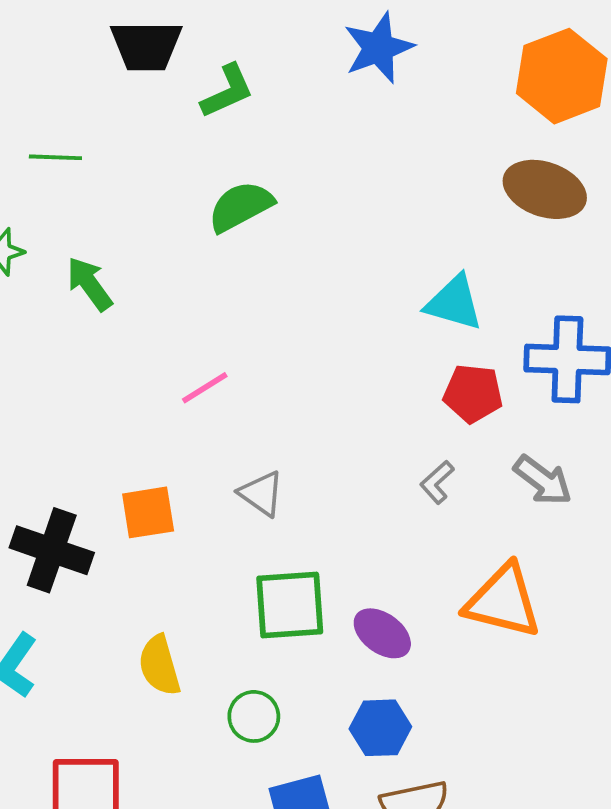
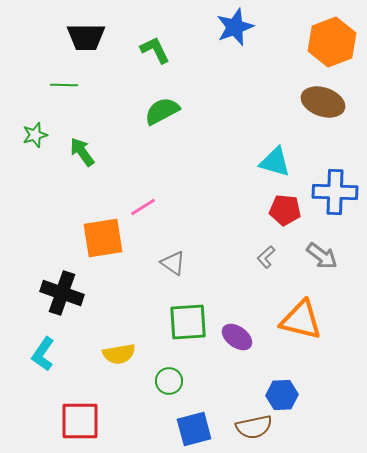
black trapezoid: (146, 46) -> (86, 37), moved
green L-shape: (227, 91) -> (155, 50), turned -92
orange square: (148, 512) -> (103, 238), moved, size x1.4
yellow semicircle: (159, 665) -> (119, 354), turned -84
blue hexagon: (380, 728) -> (282, 395), moved

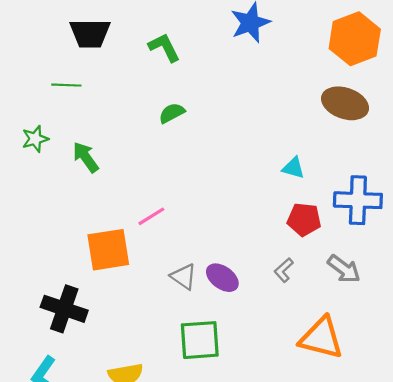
green semicircle: (162, 111) -> (172, 113), size x0.7
cyan triangle: (275, 162) -> (293, 168), size x0.7
purple ellipse: (237, 337) -> (222, 278), moved

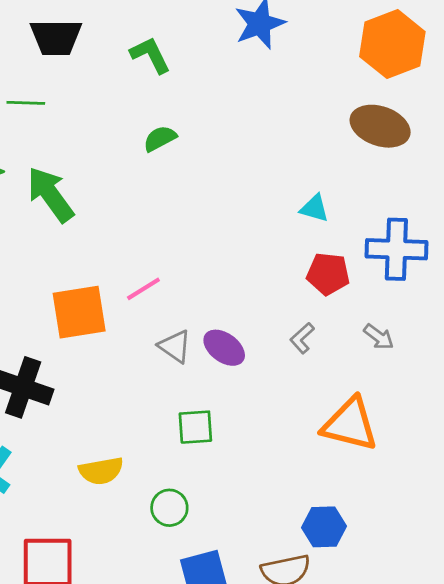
green arrow: (86, 157) -> (50, 195), size x1.4
pink line: (151, 216) -> (143, 289), moved
gray arrow: (344, 269) -> (379, 337), size x0.7
green square: (200, 340) -> (195, 427), size x0.7

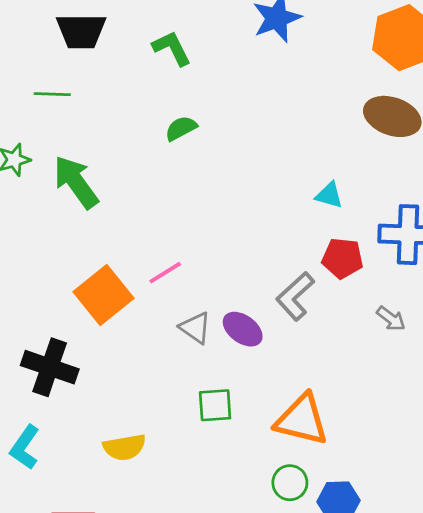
orange square: (79, 312) -> (104, 295), turned -30
gray L-shape: (302, 338) -> (295, 296), moved, size x1.6
orange triangle: (350, 424) -> (302, 420), moved
green circle: (169, 508) -> (290, 483), moved

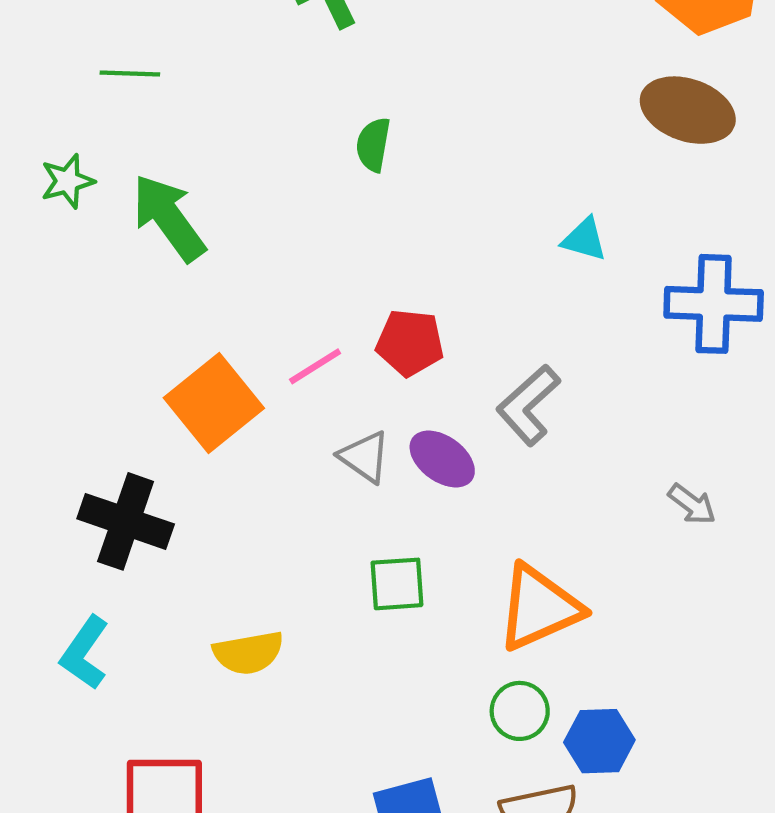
green semicircle: (181, 128) -> (373, 145), moved, turned -52
red pentagon: (342, 258) -> (410, 343), moved
gray arrow: (391, 319) -> (692, 504), moved
orange triangle: (302, 420) -> (539, 608), turned -38

